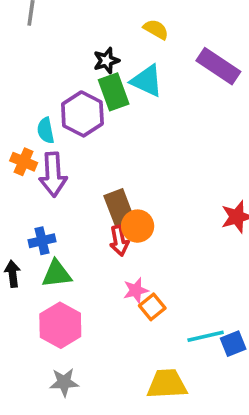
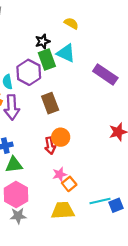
purple rectangle: (218, 66) -> (105, 74), moved
brown rectangle: (119, 208) -> (50, 103), moved
gray star: (64, 382) -> (18, 216), moved
yellow trapezoid: (167, 384) -> (63, 211), moved

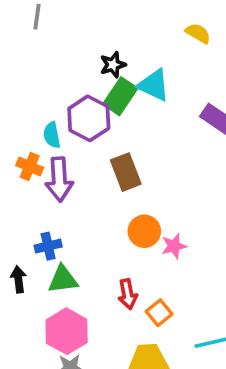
yellow semicircle: (71, 23) -> (198, 33), moved
green rectangle: (47, 60) -> (120, 96), turned 54
red arrow: (50, 146) -> (128, 294), moved
pink star: (60, 174) -> (174, 246), moved

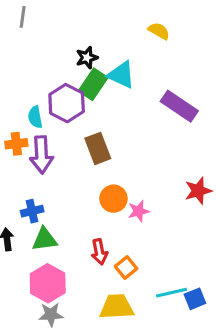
orange cross: (30, 166) -> (16, 144), turned -30

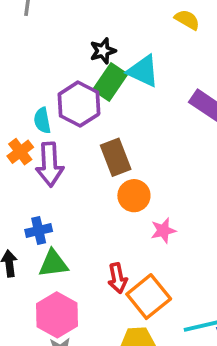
orange cross: (16, 144) -> (20, 152), turned -30
orange circle: (113, 199) -> (134, 196), moved
orange square: (126, 268) -> (149, 297), size x1.6

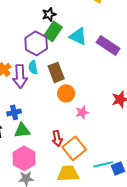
cyan triangle: (143, 71) -> (78, 36), moved
cyan semicircle: (42, 121) -> (33, 67), moved

